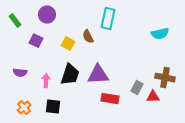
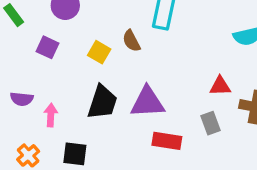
pink arrow: (46, 81) -> (51, 115), moved
gray rectangle: (137, 88) -> (210, 123), turned -48
red triangle: (153, 97) -> (220, 86), moved

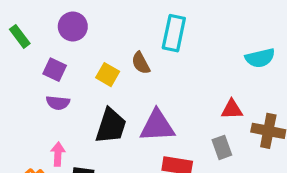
purple semicircle: (22, 99) -> (58, 103), moved
pink arrow: (51, 115) -> (58, 154), moved

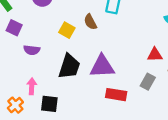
purple square: (55, 70) -> (14, 28), moved
gray rectangle: (222, 147) -> (148, 82), turned 49

